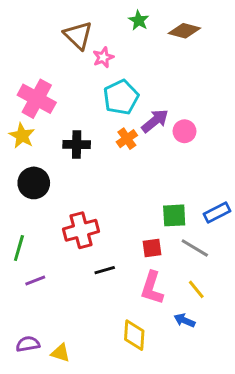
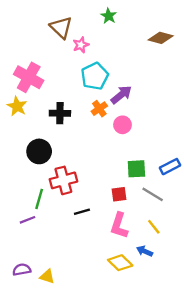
brown diamond: (184, 31) -> (161, 38), moved
pink circle: (184, 131) -> (123, 125), moved
black circle: (34, 183) -> (39, 151), moved
green line: (19, 248) -> (39, 199), moved
yellow diamond: (134, 335) -> (120, 263), moved, turned -50

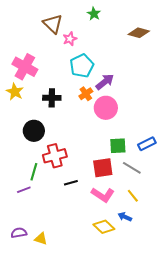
pink circle: (123, 125) -> (106, 108), size x1.5
red square: (119, 194) -> (103, 168), size x1.5
pink L-shape: (119, 226) -> (103, 195), turned -75

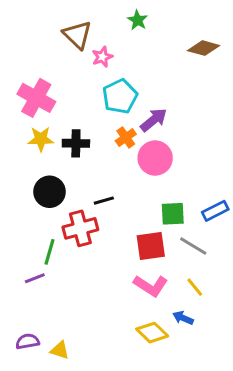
yellow star: (15, 92) -> (41, 139), moved, turned -30
black line: (71, 183) -> (104, 201), moved

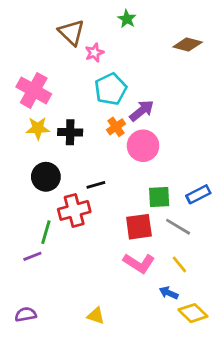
yellow diamond: (152, 333) -> (193, 313), moved
yellow triangle: (60, 350) -> (96, 316), moved

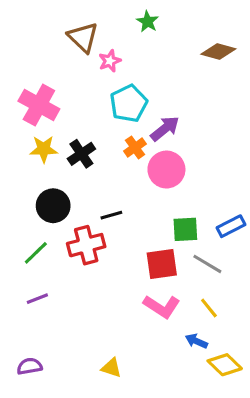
black cross: (70, 132) -> (81, 154), turned -35
green line: (46, 232) -> (36, 253), moved, turned 30

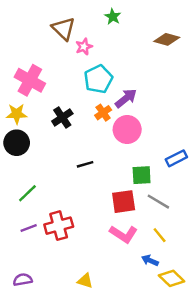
yellow star: (44, 149) -> (17, 114), moved
black circle: (53, 206) -> (17, 143), moved
blue rectangle: (231, 226) -> (176, 158), moved
red cross: (86, 245) -> (59, 226), moved

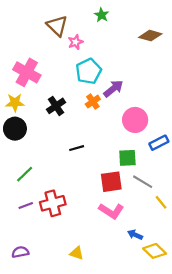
pink circle: (127, 130) -> (135, 120), moved
yellow line: (160, 235) -> (161, 202), moved

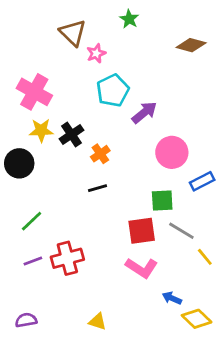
orange cross: (93, 102) -> (100, 154), moved
yellow star: (15, 103) -> (41, 130), moved

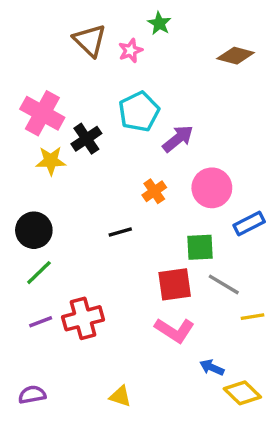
pink star: (96, 53) -> (130, 51), moved
black cross: (71, 134) -> (86, 139), moved
orange cross: (100, 154) -> (154, 191), moved
black circle: (19, 163) -> (34, 230), moved
yellow line: (205, 257) -> (253, 317), turned -60

